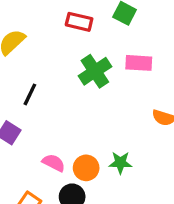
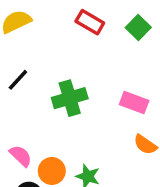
pink rectangle: (139, 63) -> (134, 102), moved
green cross: (95, 71) -> (70, 98), moved

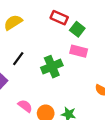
green square: (138, 28) -> (77, 29), moved
pink rectangle: (134, 102) -> (79, 51), moved

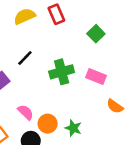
red rectangle: (59, 18) -> (56, 14), moved, turned 35
pink rectangle: (79, 51) -> (96, 77), moved

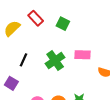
green square: (96, 34) -> (63, 24), moved

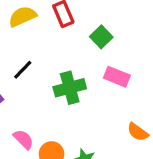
pink rectangle: (83, 55) -> (117, 77), moved

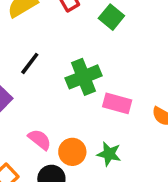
pink rectangle: (117, 77) -> (117, 103), moved

